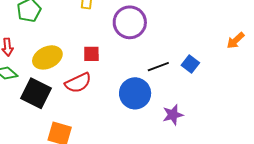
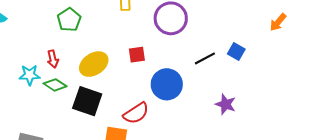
red semicircle: (78, 83) -> (136, 113), moved
blue circle: (135, 93) -> (167, 84), moved
purple star: (173, 115) -> (226, 104), turned -30

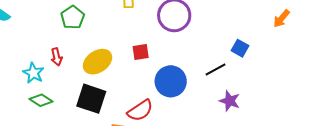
black line: (205, 58) -> (216, 69), moved
cyan star: (30, 75) -> (33, 73), turned 30
green diamond: (55, 85) -> (41, 100), moved

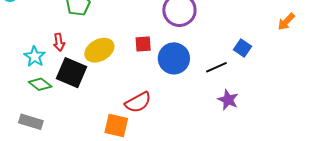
blue circle: (171, 81) -> (174, 58), moved
black square: (91, 99) -> (71, 73), moved

